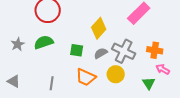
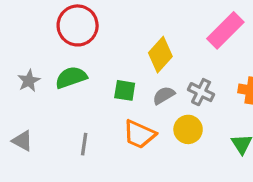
gray cross: (124, 51) -> (201, 92), size x0.7

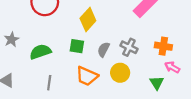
yellow diamond: (160, 55) -> (88, 20), moved
green semicircle: (71, 77) -> (40, 52), moved
gray semicircle: (164, 95) -> (103, 49), turned -32

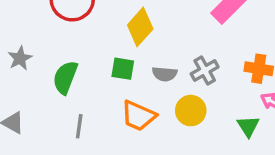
gray cross: (129, 47) -> (205, 70), turned 35
gray semicircle: (103, 49) -> (165, 74), turned -112
green semicircle: (40, 52) -> (65, 77), turned -50

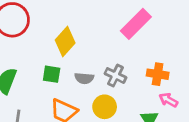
gray cross: (205, 70) -> (115, 76), turned -35

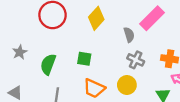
yellow diamond: (65, 42) -> (96, 18), moved
gray semicircle: (84, 78) -> (129, 35), moved, turned -112

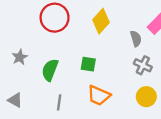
yellow circle: (127, 85) -> (146, 97), moved

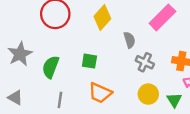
gray semicircle: (136, 39) -> (129, 40), moved
gray star: (20, 57) -> (20, 54), size x1.5

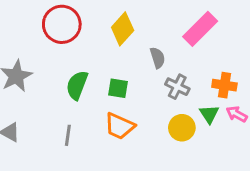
green square: (89, 61) -> (118, 88), moved
green semicircle: (51, 67) -> (77, 85), moved
green triangle: (174, 100) -> (209, 114), moved

